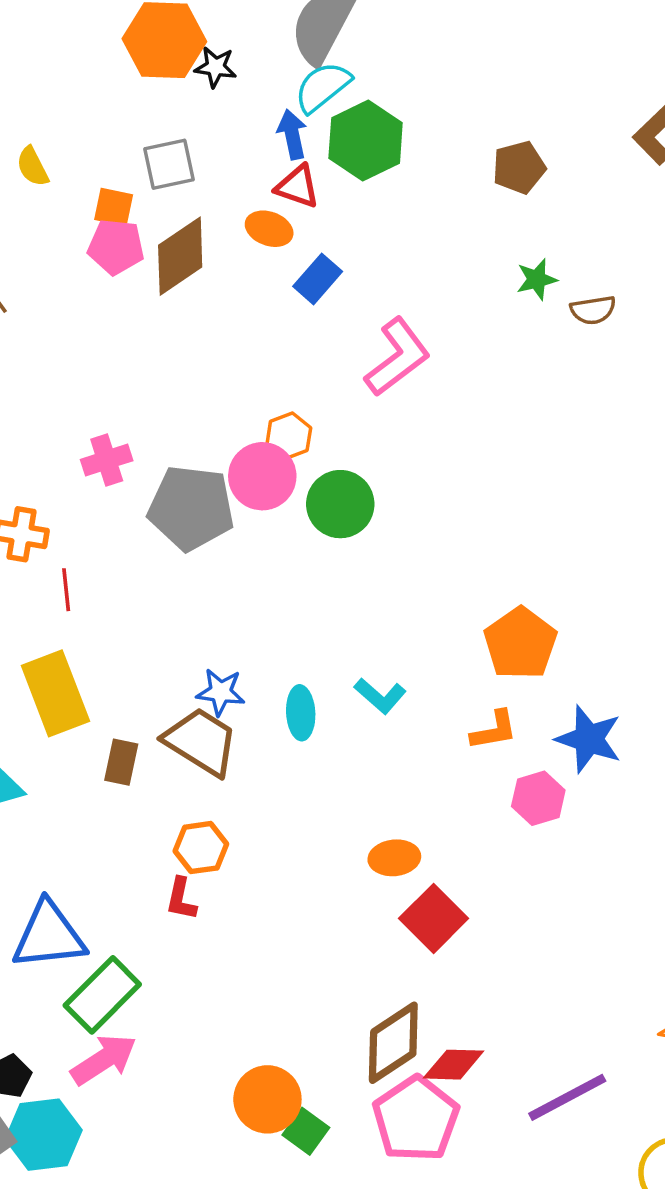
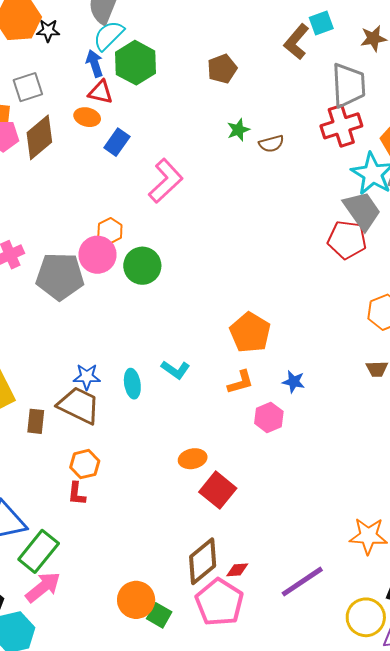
blue star: (589, 739) -> (294, 382), size x0.6
red diamond: (454, 1065) -> (237, 570), size x0.7

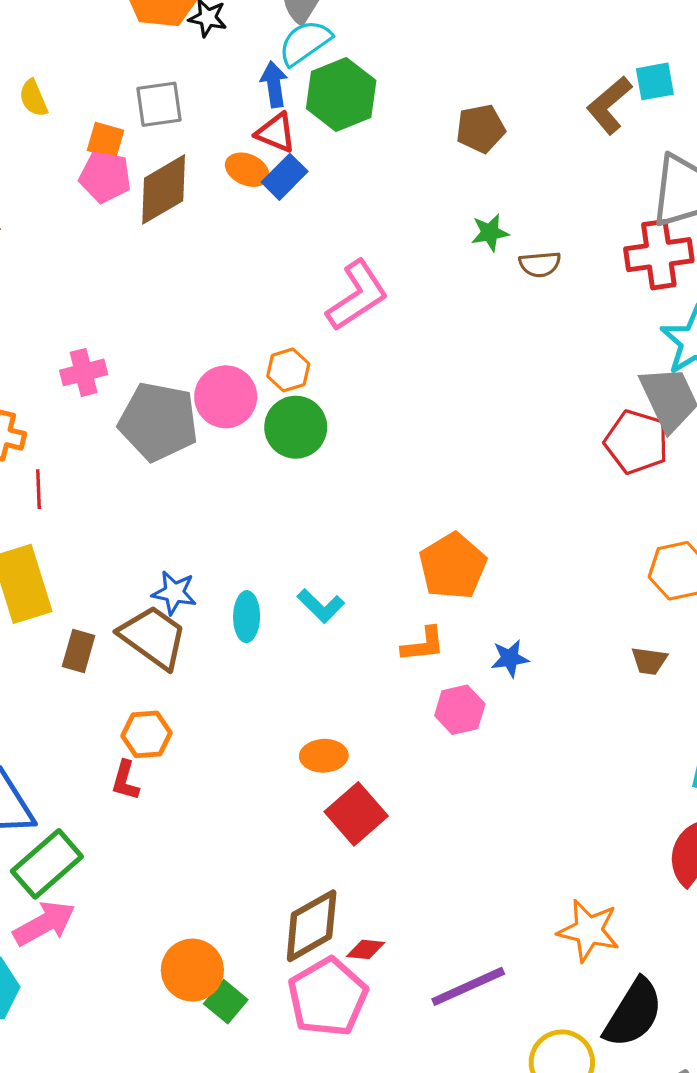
blue rectangle: (117, 142) -> (285, 177), moved
orange hexagon: (110, 231) -> (288, 370), moved
blue star: (294, 382) -> (510, 658), turned -30

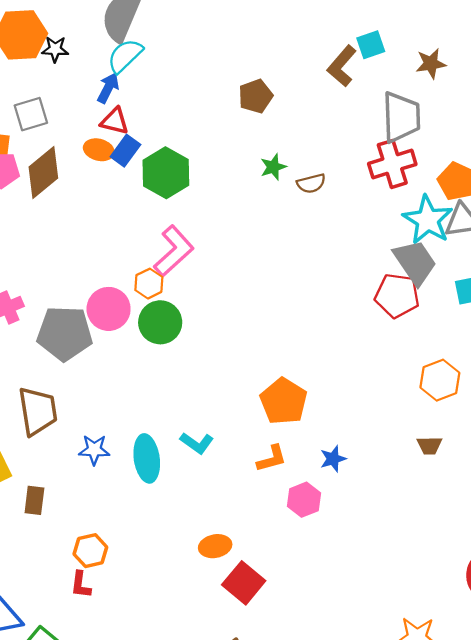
blue arrow: (274, 84) -> (108, 88), turned 44
green hexagon: (341, 94) -> (166, 173), moved
pink L-shape: (357, 296) -> (174, 251), moved
cyan ellipse: (247, 617) -> (147, 458), size x1.4
brown trapezoid: (153, 637) -> (38, 411), moved, turned 54

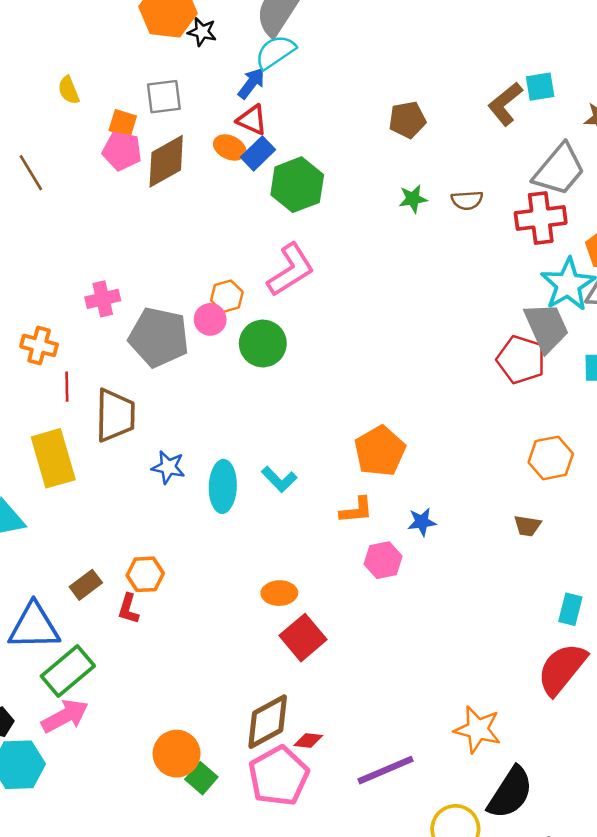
gray trapezoid: (401, 117) -> (559, 170), turned 32
brown semicircle: (311, 183) -> (467, 200), moved
orange hexagon: (149, 284) -> (227, 296), moved
pink circle: (109, 309) -> (210, 319), size x0.7
brown rectangle: (34, 500) -> (86, 585), moved, turned 36

